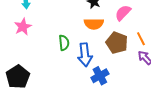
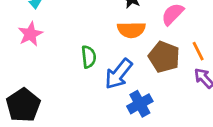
blue arrow: (85, 55) -> (119, 74), turned 45

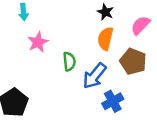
orange semicircle: (131, 30) -> (105, 39), turned 105
pink star: (30, 34) -> (38, 42), moved

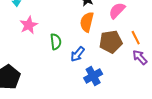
brown pentagon: (133, 61) -> (111, 42), turned -30
blue arrow: (95, 76) -> (78, 54), size x0.7

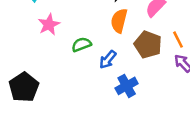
green semicircle: (56, 42) -> (81, 45), turned -105
brown pentagon: (111, 42) -> (148, 45), turned 30

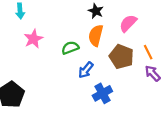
green semicircle: (81, 45) -> (70, 48), moved

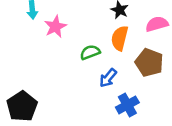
pink semicircle: (128, 23) -> (157, 24), turned 30
pink star: (33, 39) -> (55, 27), moved

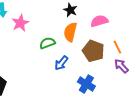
blue cross: (127, 105) -> (86, 84), moved, turned -30

